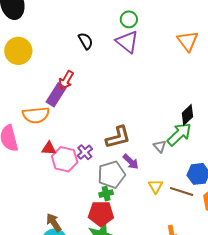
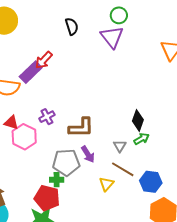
black diamond: (187, 115) -> (138, 120), moved, turned -40
green arrow: (179, 134) -> (141, 139), size x0.6
purple cross: (85, 152) -> (47, 117), moved
brown line: (182, 192) -> (123, 169), moved

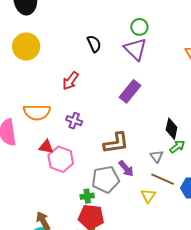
purple rectangle: (31, 72) -> (130, 91), moved
purple cross: (47, 117) -> (74, 121), moved, turned -35
green cross: (57, 180) -> (87, 196), moved

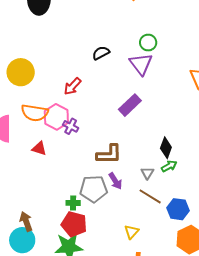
black semicircle: (94, 44) -> (101, 53), turned -102
yellow circle: (26, 47) -> (21, 72), moved
pink hexagon: (61, 159) -> (56, 117), moved
yellow triangle: (148, 196) -> (132, 232), moved

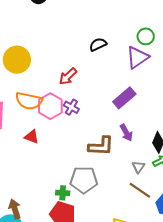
purple triangle: (141, 64) -> (137, 57), turned 30
purple cross: (71, 126) -> (71, 107), moved
purple arrow: (115, 181) -> (126, 133), moved

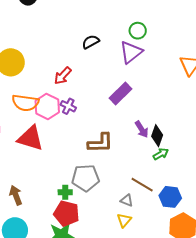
purple arrow: (126, 133) -> (142, 129), moved
red triangle: (32, 137) -> (31, 138), size x1.8
gray triangle: (138, 167) -> (127, 200), moved, turned -40
brown arrow: (15, 209) -> (16, 195), moved

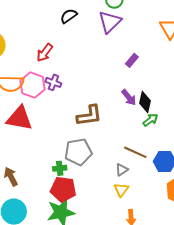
purple rectangle: (120, 93) -> (132, 60), moved, size x0.6
gray triangle: (127, 200) -> (122, 170), turned -48

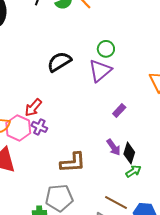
black semicircle: (69, 16) -> (59, 62), size x1.4
red arrow: (45, 53) -> (33, 108), moved

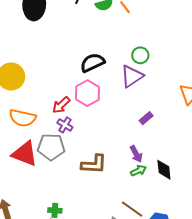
pink hexagon: (18, 128) -> (87, 93), moved
black diamond: (129, 153) -> (164, 170), moved, turned -30
green arrow: (133, 171) -> (138, 171), moved
gray pentagon: (59, 198) -> (51, 147), moved

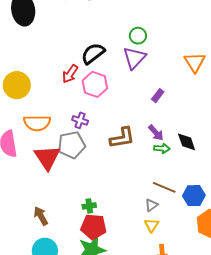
red arrow: (61, 105) -> (70, 74), moved
red triangle: (25, 154) -> (47, 157), turned 48
brown L-shape: (94, 164) -> (122, 138), moved
green arrow: (138, 171) -> (162, 148), turned 42

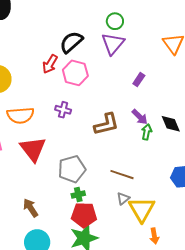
gray pentagon: (71, 145) -> (72, 169), moved
green arrow: (162, 148) -> (147, 132), turned -77
brown line: (164, 187) -> (122, 175), moved
gray triangle: (151, 205) -> (123, 199), moved
yellow triangle: (152, 225) -> (142, 209), size x1.8

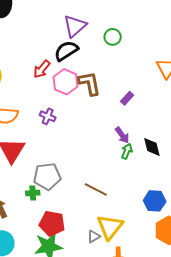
purple triangle: (113, 44) -> (75, 26), moved
brown L-shape: (106, 124) -> (89, 83), moved, turned -96
green cross: (78, 194) -> (33, 193), moved
gray triangle: (123, 199) -> (94, 237), moved

